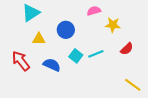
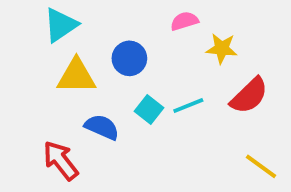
yellow triangle: (39, 39) -> (76, 76), size x1.5
red semicircle: (127, 49) -> (249, 96), size x1.5
red arrow: (21, 61) -> (61, 160), moved

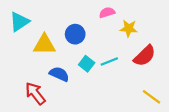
cyan triangle: (61, 25) -> (19, 22), moved

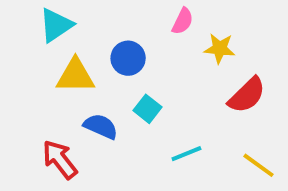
pink semicircle: (107, 13) -> (183, 21), turned 133
cyan triangle: (19, 22) -> (56, 25), moved
cyan line: (109, 62) -> (186, 154), moved

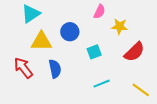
cyan square: (148, 109) -> (94, 52), moved, turned 32
blue semicircle: (101, 126) -> (55, 69), turned 54
red arrow: (60, 159) -> (23, 68), moved

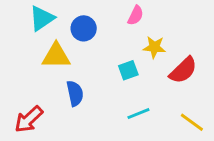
yellow star: (120, 26) -> (154, 47), moved
blue circle: (70, 32) -> (84, 28), moved
red arrow: (23, 68) -> (29, 119), moved, turned -95

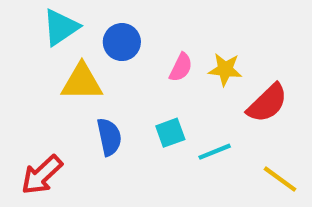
pink semicircle: (136, 15) -> (181, 67), moved
cyan square: (128, 70) -> (170, 133), moved
cyan line: (138, 114) -> (215, 152), moved

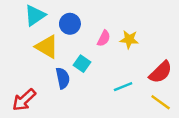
yellow triangle: (82, 82) -> (47, 47), turned 30
red semicircle: (267, 103) -> (161, 72), moved
cyan square: (170, 133) -> (82, 64), moved, turned -35

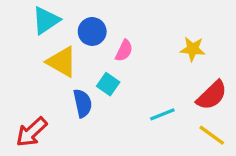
pink semicircle: (104, 38) -> (124, 51), moved
yellow star: (129, 39) -> (193, 49), moved

